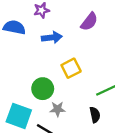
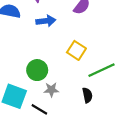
yellow square: (71, 68) -> (76, 50), moved, turned -30

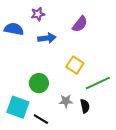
gray star: (51, 90) -> (66, 101), moved

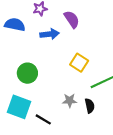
purple semicircle: (80, 24) -> (72, 19), moved, turned -72
green circle: (39, 83) -> (27, 73), moved

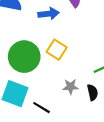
yellow square: (79, 63) -> (57, 50), moved
green circle: (27, 73) -> (24, 57), size x1.4

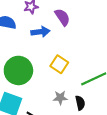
yellow square: (57, 50) -> (59, 64), moved

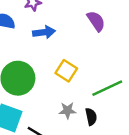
purple semicircle: (62, 17) -> (96, 21), moved

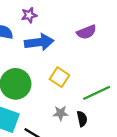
purple semicircle: (96, 21) -> (86, 32), turned 102
blue arrow: (44, 32) -> (39, 42), size x1.4

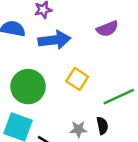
gray star: (61, 113) -> (78, 129), moved

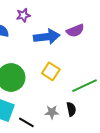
blue arrow: (54, 40) -> (47, 37), moved

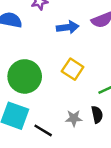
blue arrow: (47, 37) -> (68, 27), size x0.7

